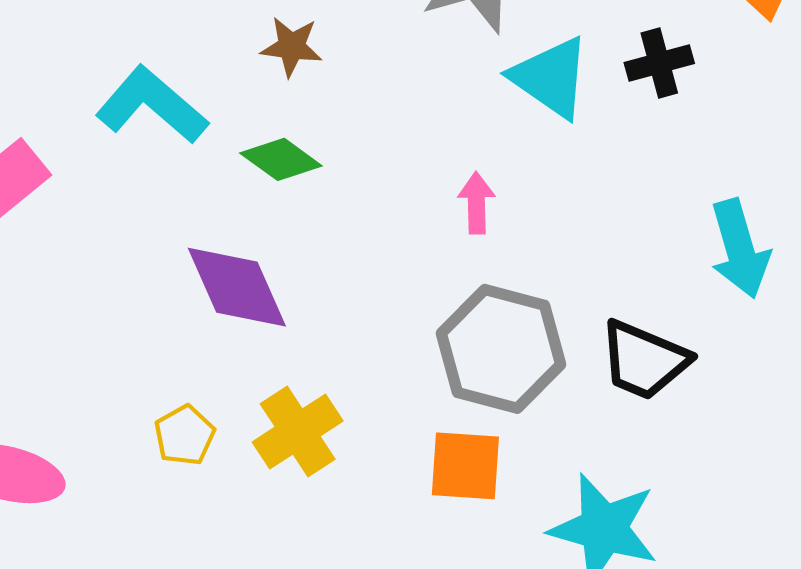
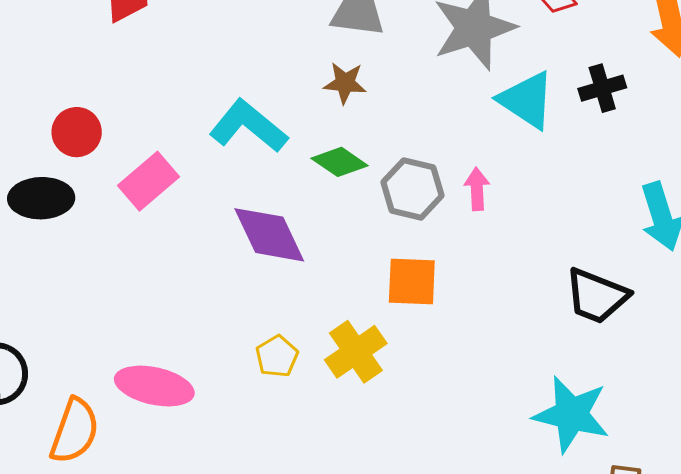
purple diamond: (237, 287) -> (269, 235), moved
gray hexagon: (501, 349) -> (412, 189), moved, size x0.7
orange square: (465, 466) -> (412, 282), moved

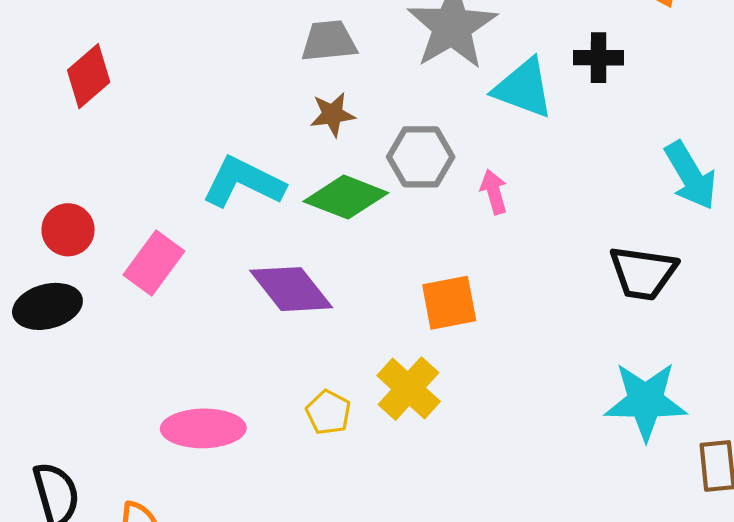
black cross: (602, 88) -> (599, 58), turned 30
green diamond: (340, 162) -> (346, 197), size x1.4
gray hexagon: (412, 189) -> (421, 157), moved
pink ellipse: (154, 386) -> (203, 428), moved

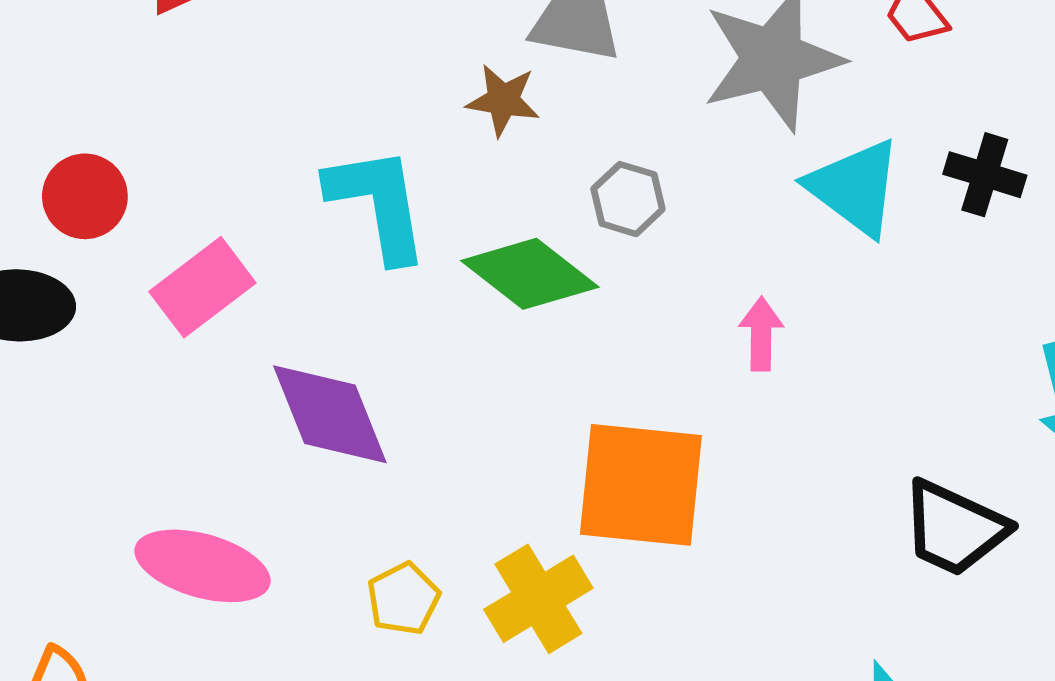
brown star: (332, 114) -> (503, 100), moved
gray hexagon: (421, 157) -> (628, 199), moved, size x0.7
cyan L-shape: (243, 182) -> (378, 204), turned 38
purple diamond: (291, 289) -> (330, 414), moved
orange square: (449, 303) -> (641, 485), size x1.5

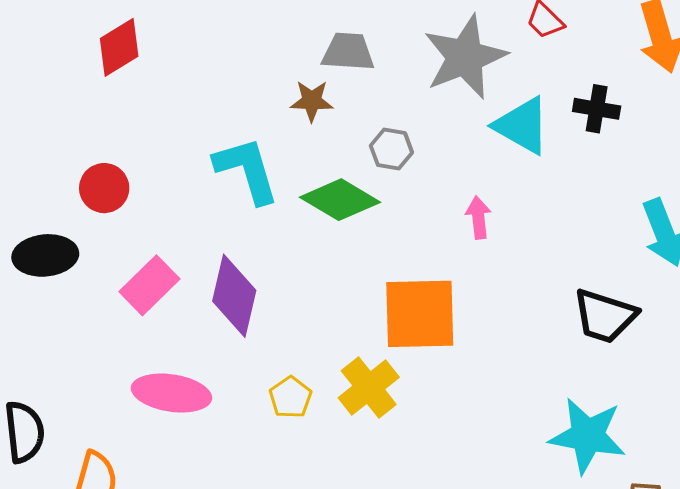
red circle: (85, 196) -> (104, 188), moved
pink rectangle: (202, 287) -> (149, 285), moved
purple diamond: (330, 414) -> (234, 296), turned 42

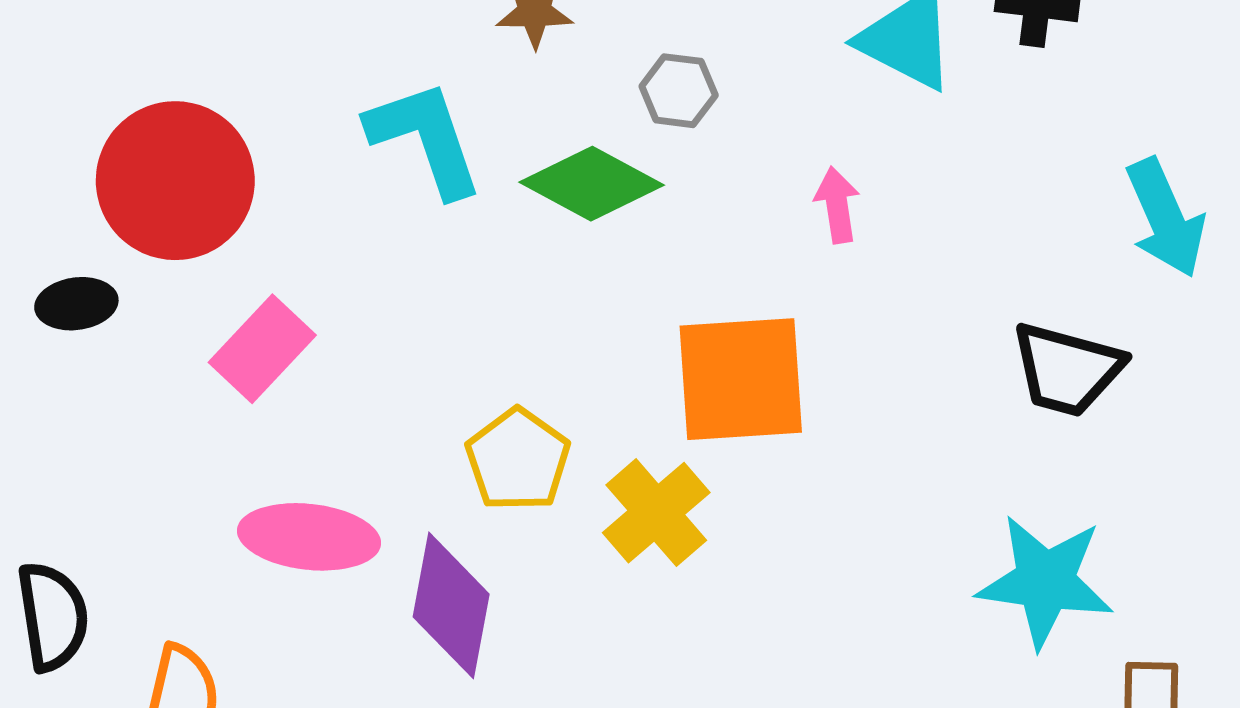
red circle: (104, 188) -> (175, 181), size x1.8
black ellipse: (45, 255) -> (76, 304), size x0.7
purple diamond: (234, 296) -> (451, 605), moved
yellow pentagon: (290, 397) -> (518, 460), moved, size x1.4

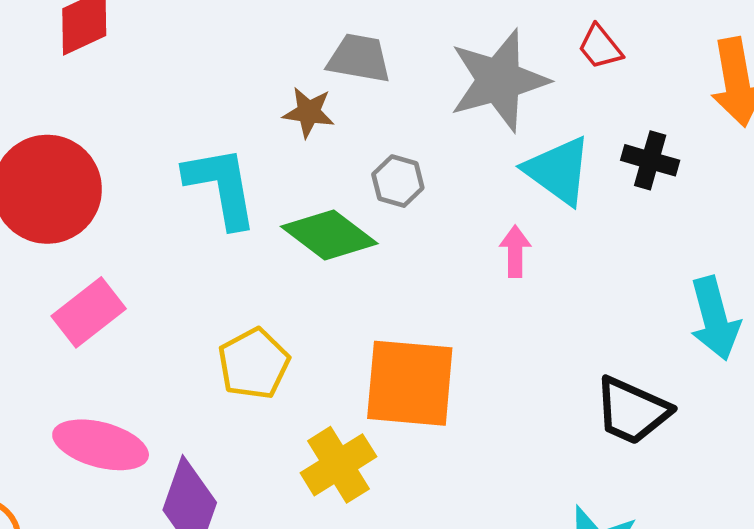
pink arrow: (837, 205) -> (515, 251), moved
yellow pentagon: (518, 460) -> (254, 364), moved

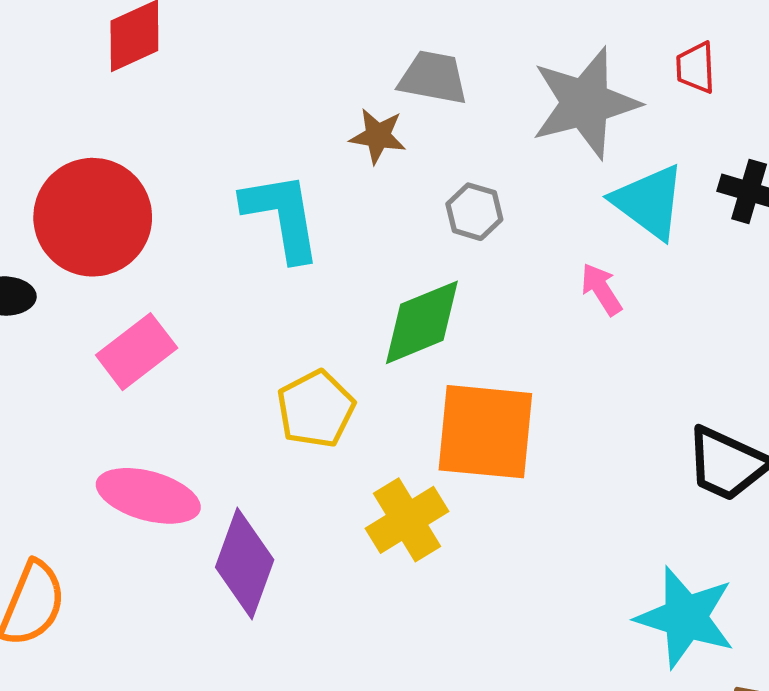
red trapezoid: (600, 47) -> (696, 68), turned 36
green diamond: (329, 235) -> (422, 322), moved, turned -60
pink arrow: (515, 251) -> (601, 289), turned -33

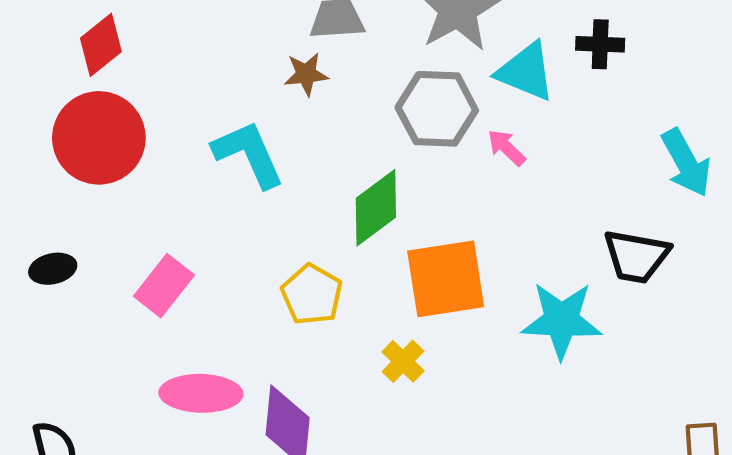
gray hexagon: (474, 212) -> (437, 109), moved, size x1.8
red circle: (93, 217) -> (99, 138), moved
yellow cross: (407, 520) -> (403, 361), size x0.7
cyan star: (685, 617) -> (561, 320), moved

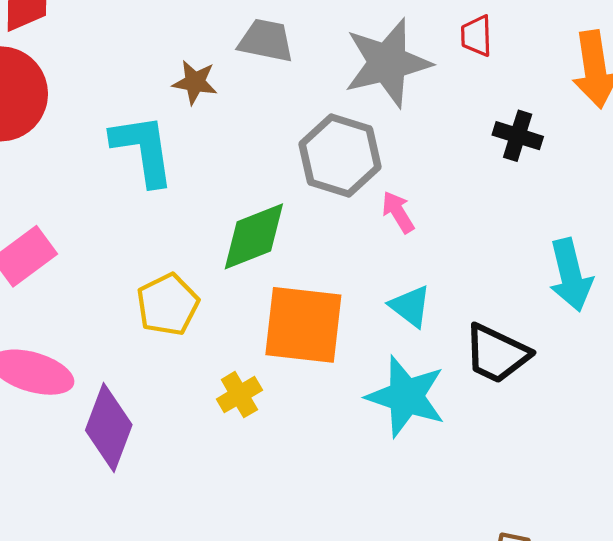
cyan triangle: (526, 72) -> (410, 306), moved, size x0.7
brown star: (306, 74) -> (195, 82), moved

